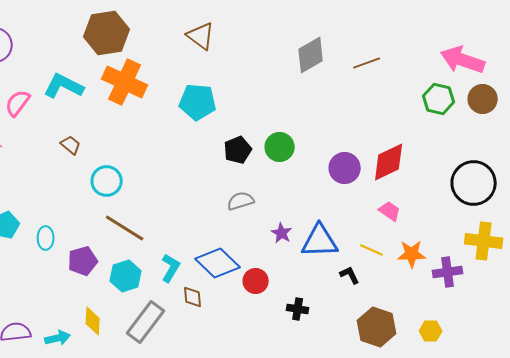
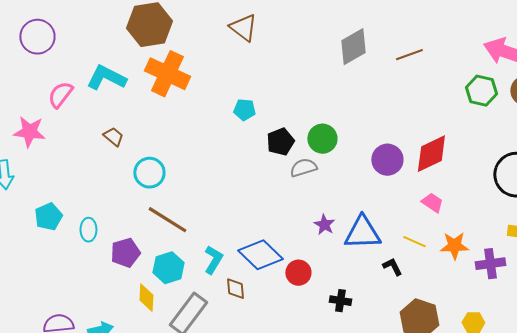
cyan pentagon: (198, 102) -> (244, 110), moved, size x0.6
gray semicircle: (241, 201) -> (303, 168), moved
yellow diamond: (93, 321) -> (146, 298), moved

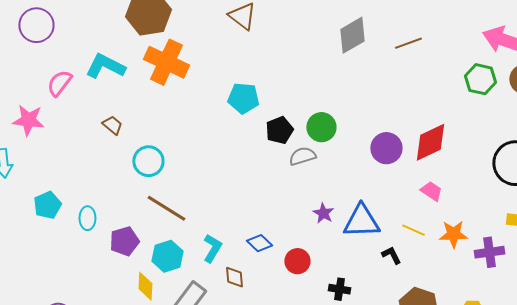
cyan pentagon: (244, 110) -> (243, 98), size x1.4
blue diamond: (260, 255) -> (259, 243), size x0.6

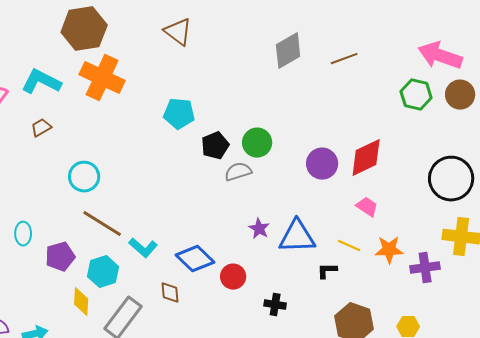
brown trapezoid: (112, 125) -> (41, 128), moved, turned -70
blue diamond: (259, 243) -> (195, 259), size x1.5
cyan L-shape: (212, 248) -> (143, 248), moved, turned 100
black L-shape: (391, 255) -> (327, 271), turned -65

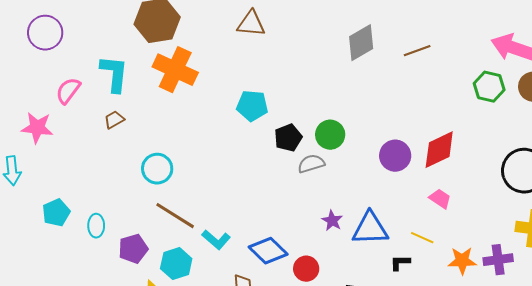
brown triangle: (178, 32) -> (251, 24), turned -32
cyan L-shape: (41, 82) -> (114, 74), turned 69
orange star: (389, 250) -> (462, 261), moved

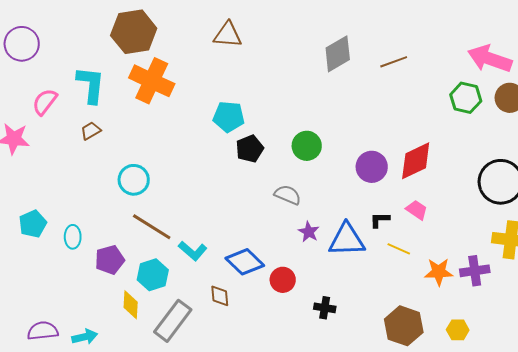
black pentagon: (288, 138) -> (250, 149), moved
gray semicircle: (311, 164) -> (288, 195), moved, turned 40
black L-shape: (400, 263) -> (380, 220), moved

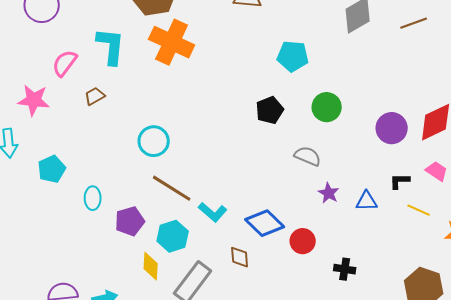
cyan pentagon: (229, 117) -> (293, 56), moved
brown trapezoid: (91, 131) -> (95, 96), moved
cyan pentagon: (33, 224) -> (52, 169), moved
blue triangle: (347, 240) -> (367, 201), size x0.6

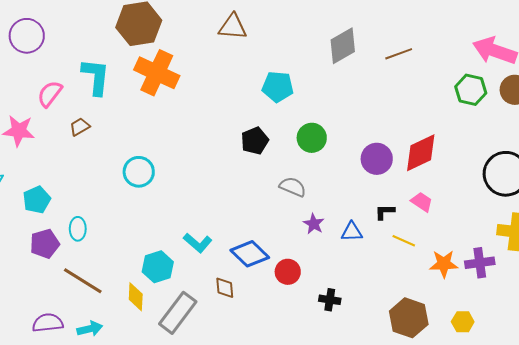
brown line: (172, 188) -> (83, 281), moved
purple pentagon: (130, 221) -> (45, 244), moved

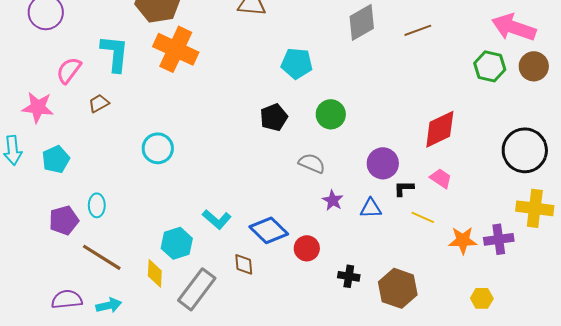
purple circle: (377, 159) -> (383, 163), moved
cyan pentagon: (37, 200) -> (56, 159), moved
brown hexagon: (409, 318) -> (398, 288), moved

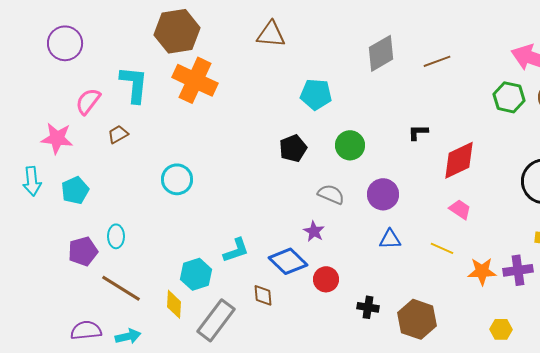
purple circle: (383, 163) -> (383, 194), moved
black L-shape: (404, 188) -> (418, 132), moved
purple star: (333, 200) -> (314, 231), moved
cyan L-shape: (217, 219) -> (236, 250), turned -60

